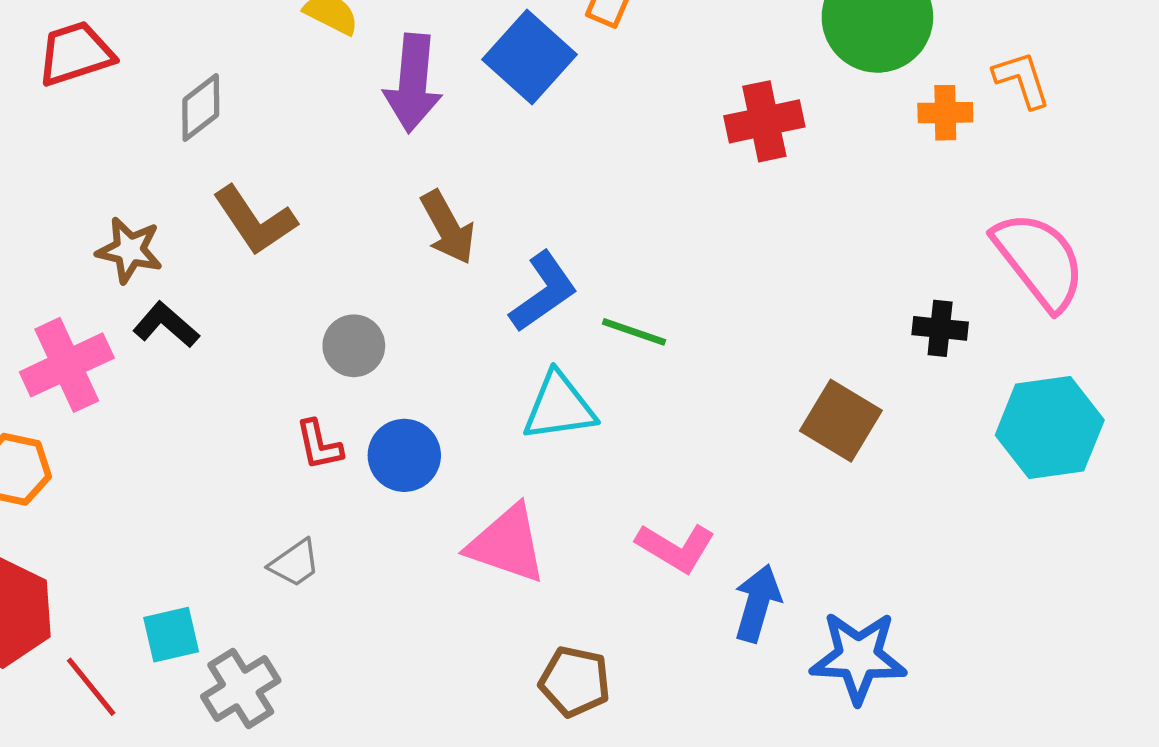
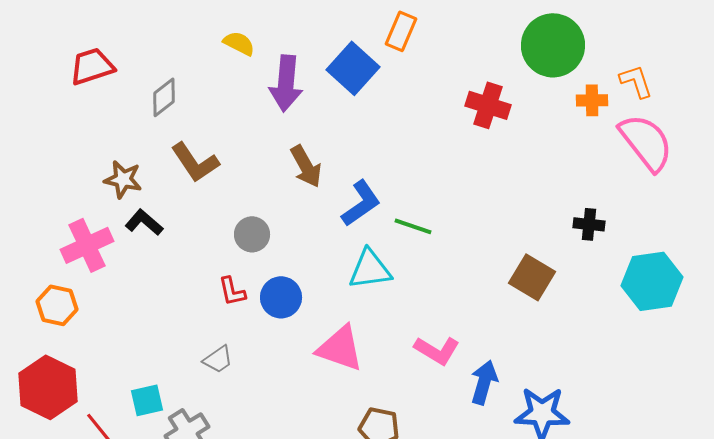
red cross: (764, 121) -> (488, 105), turned 30
pink semicircle: (1039, 261) -> (646, 142), moved

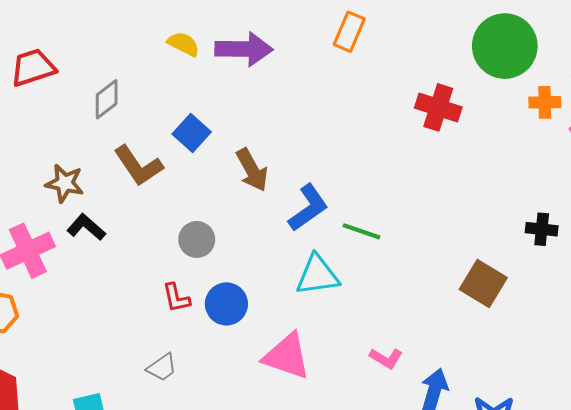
blue square: (353, 68) -> (192, 133), moved, size x0.7
purple arrow: (286, 83) -> (244, 49), moved, turned -94
pink L-shape: (437, 350) -> (386, 358), size x0.7

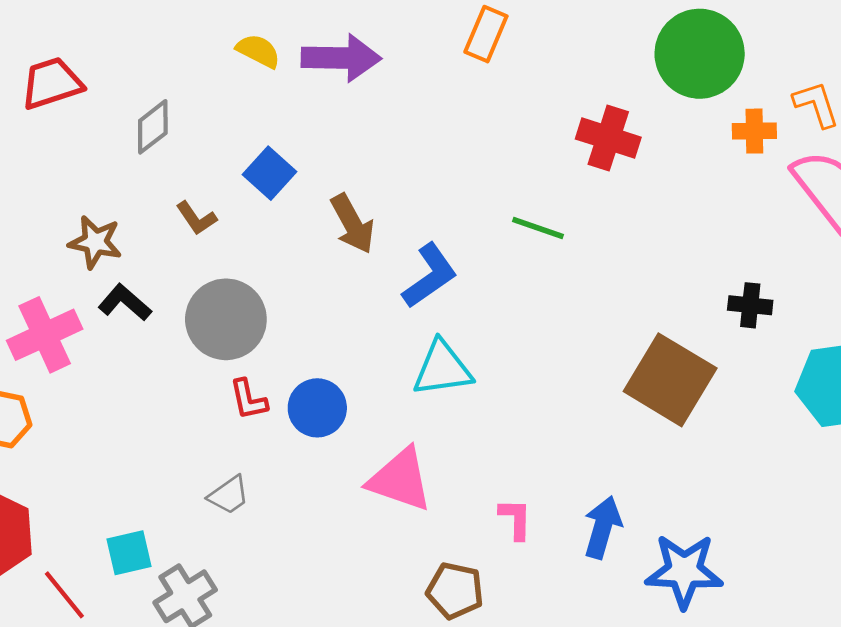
brown L-shape: (138, 166) -> (196, 218), size x0.6
green line: (362, 231) -> (538, 228), moved
gray circle: (197, 239) -> (226, 319), moved, size x1.6
brown square: (483, 283) -> (670, 380), size x1.4
pink L-shape: (386, 358) -> (515, 519), moved, turned -120

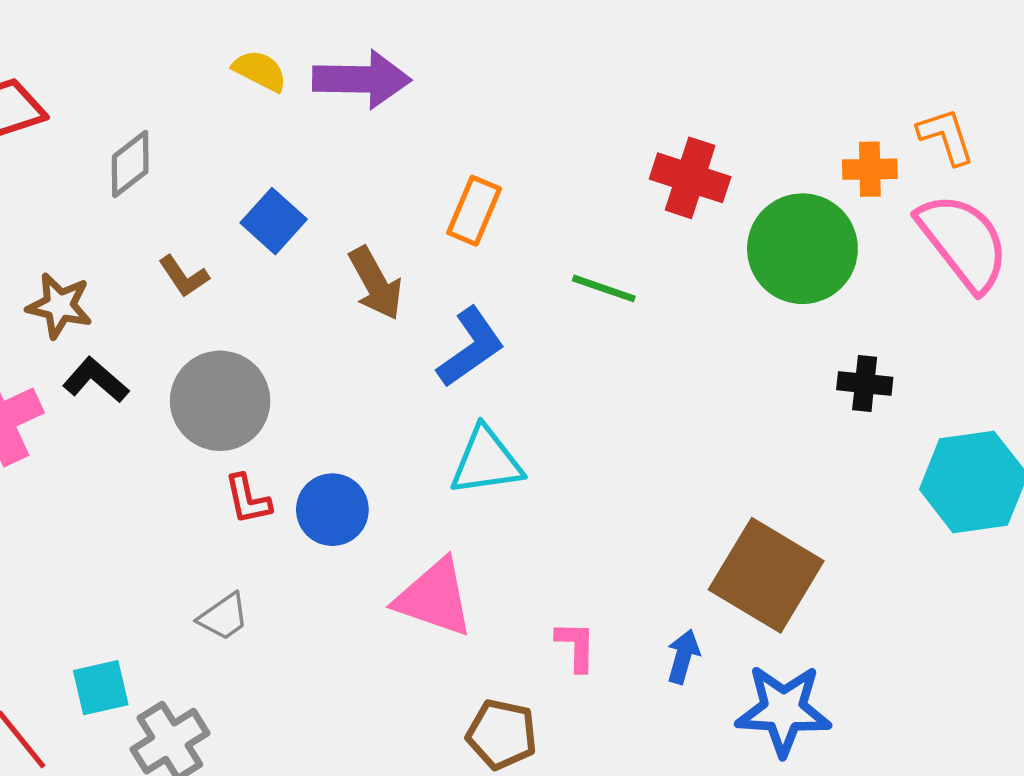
orange rectangle: (486, 34) -> (474, 211), moved
green circle: (700, 54) -> (802, 249), moved
brown square: (670, 380) -> (766, 575), moved
blue arrow: (603, 527) -> (683, 657), size x0.7

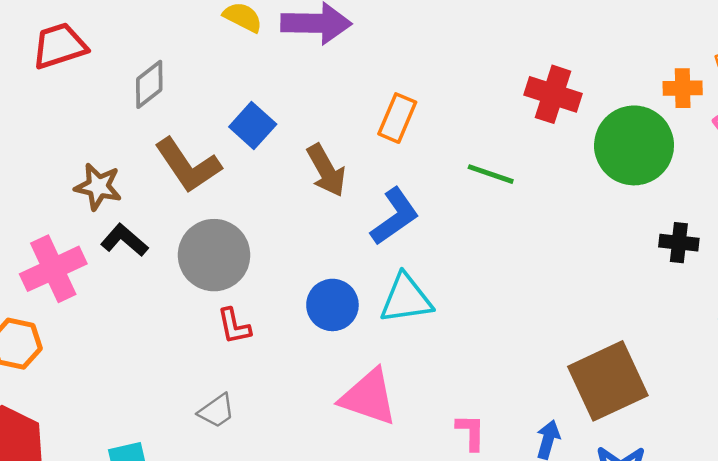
brown L-shape: (184, 276) -> (188, 165), size x1.8
blue circle: (332, 510) -> (332, 305), moved
brown square: (766, 575) -> (608, 381), turned 34

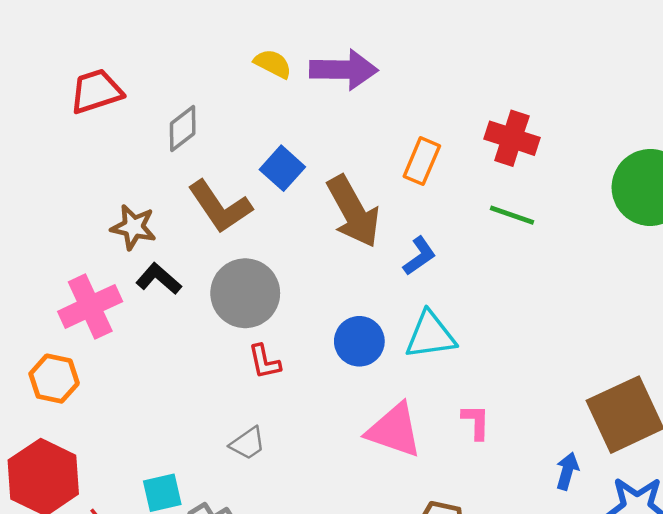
red cross: (553, 94) -> (512, 138), moved
brown arrow: (326, 170) -> (353, 212), size x1.4
blue L-shape: (395, 216) -> (419, 256), size x0.7
pink L-shape: (471, 432) -> (476, 422), moved

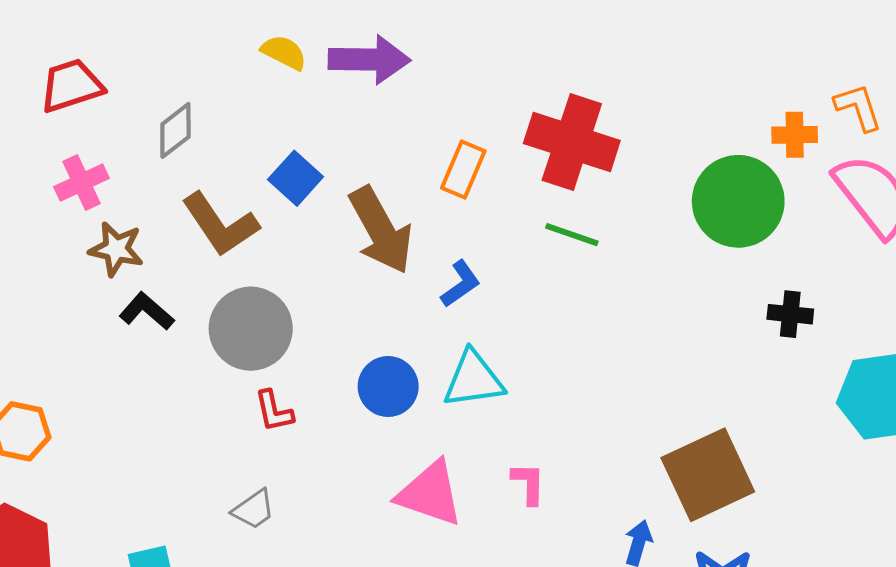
red cross: (512, 138) -> (572, 142), size x1.4
pink cross: (90, 306) -> (81, 183), moved, size x0.7

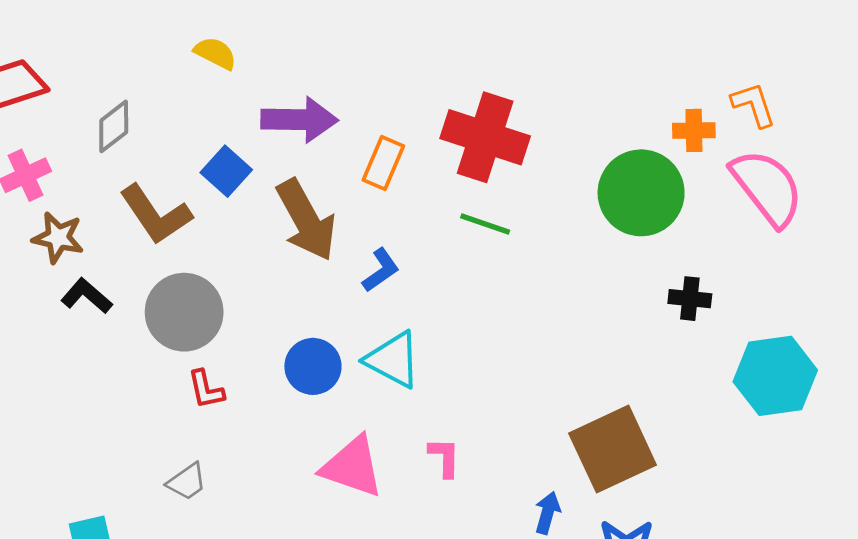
purple arrow: (369, 60) -> (299, 120), moved
cyan triangle: (473, 379) -> (393, 360), turned 36

